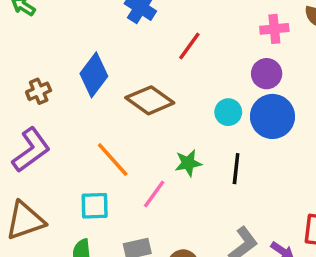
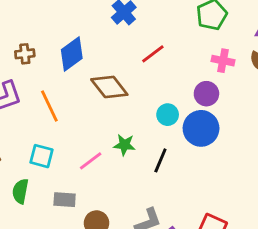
orange line: (113, 160) -> (49, 106), moved

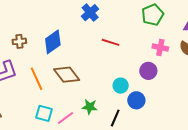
red line: (153, 54) -> (110, 42), turned 54
brown diamond: (109, 87) -> (67, 75), moved
blue circle: (201, 128) -> (136, 100), moved, size x0.7
cyan square: (42, 156) -> (44, 113), moved

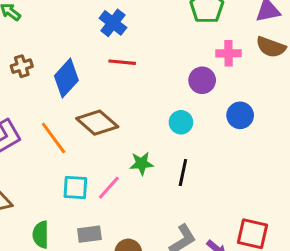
brown cross: (19, 41) -> (22, 66), moved
red line: (110, 42) -> (122, 62), moved
purple circle: (148, 71) -> (202, 80), moved
blue circle: (136, 100) -> (240, 115), moved

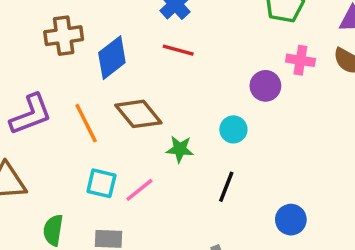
brown cross: (22, 66) -> (64, 36), size x1.5
blue circle: (240, 115) -> (291, 220), moved
green star: (141, 163) -> (180, 149), moved

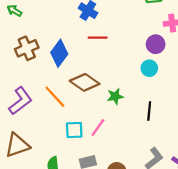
cyan circle: (233, 129) -> (149, 68), moved

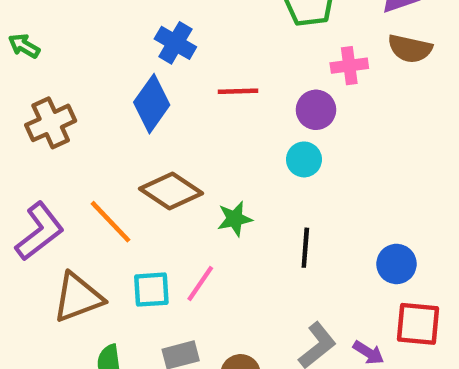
red line: (98, 38) -> (238, 91), moved
blue diamond: (59, 53) -> (152, 104), moved
brown triangle: (17, 145) -> (78, 297), moved

